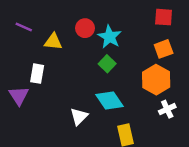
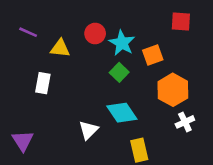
orange square: (164, 49) -> (153, 55), moved
purple triangle: (19, 96) -> (23, 141), moved

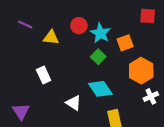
white rectangle: (43, 83) -> (44, 75), moved, turned -35
white triangle: (88, 130) -> (74, 103), turned -42

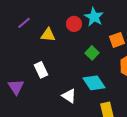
purple line: (25, 25) -> (24, 23), turned -64
cyan star: (100, 33) -> (94, 17), moved
purple triangle: (21, 111) -> (16, 87), moved

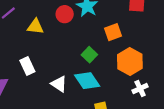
green square: (92, 53) -> (89, 55), moved
white triangle: (69, 96) -> (59, 84), moved

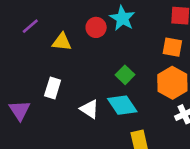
orange square: (113, 32) -> (172, 47), moved, turned 30
white rectangle: (27, 66) -> (53, 88), turned 42

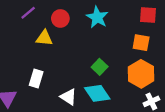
purple line: (30, 26) -> (28, 13), moved
red circle: (96, 27) -> (60, 18), moved

